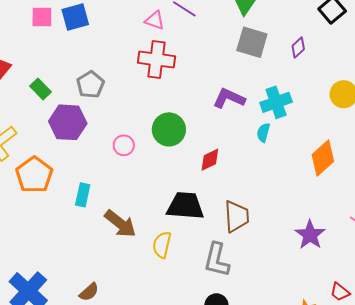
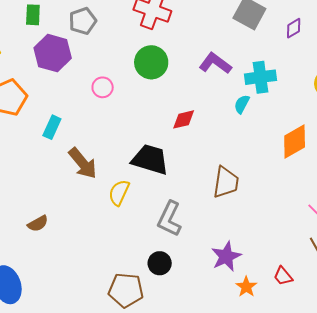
green rectangle: (41, 89) -> (33, 15), turned 35
green circle: (169, 129) -> (151, 62), moved
brown trapezoid: (237, 216) -> (226, 182), moved
purple star: (310, 235) -> (226, 256), moved

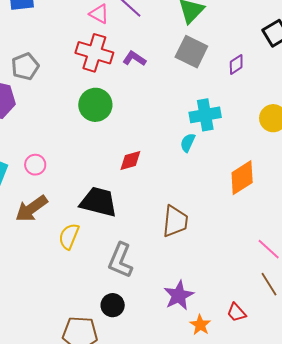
purple L-shape: (215, 63) -> (134, 59), moved, size x0.7
pink circle: (103, 87) -> (35, 165), moved
brown arrow: (83, 163) -> (31, 209), turned 96

